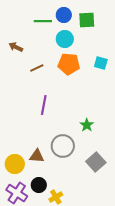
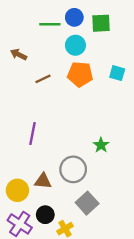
purple line: (44, 105) -> (33, 133), moved
gray square: (96, 162) -> (87, 203), moved

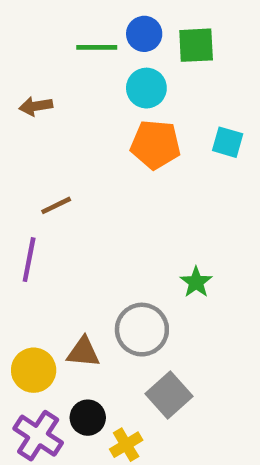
brown arrow: (19, 54) -> (36, 106), turned -35
brown line: (43, 79) -> (56, 205), moved
purple line: (33, 133) -> (29, 260), moved

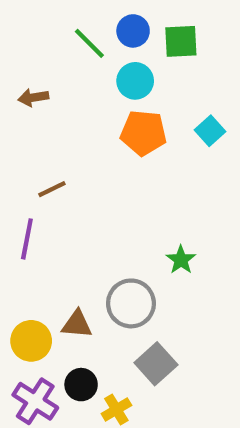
green line: (97, 47) -> (89, 43), turned 45
cyan square: (228, 142) -> (210, 131), turned 32

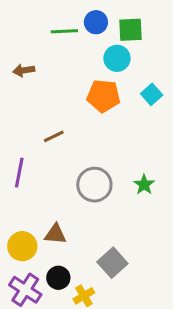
green line: (89, 43) -> (64, 31), turned -48
cyan circle: (135, 81) -> (117, 58), moved
brown line: (52, 189) -> (54, 136), moved
green star: (181, 260) -> (144, 185), moved
gray circle: (131, 303) -> (94, 185), moved

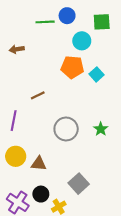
green square: (131, 30) -> (102, 22), moved
cyan square: (152, 94) -> (96, 74), moved
yellow circle: (22, 246) -> (16, 156), moved

